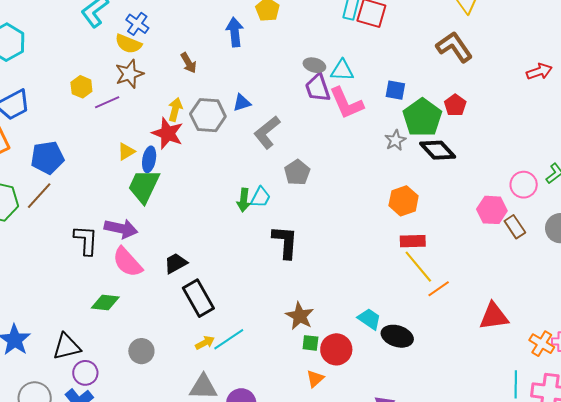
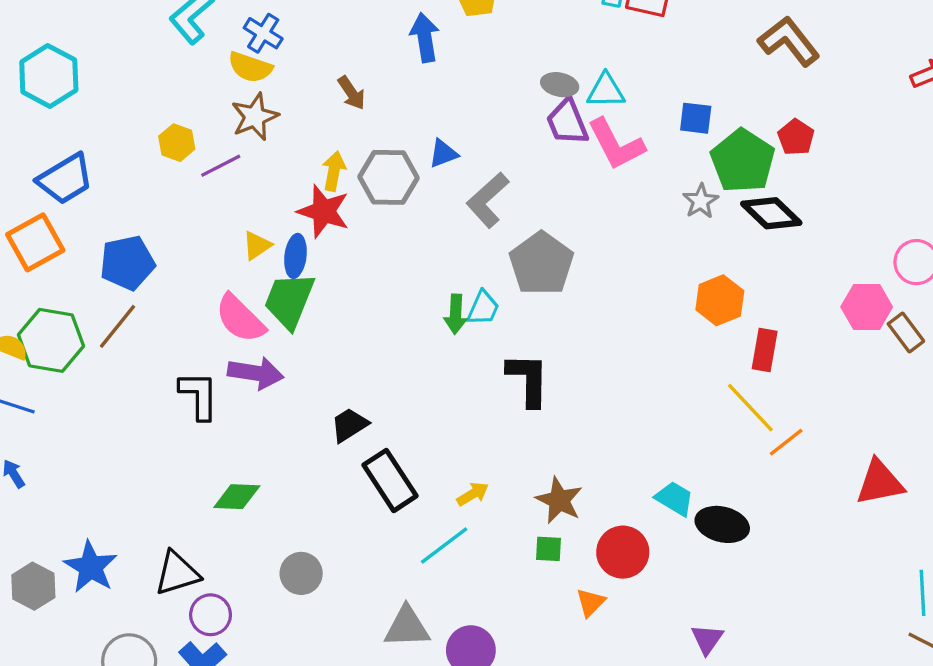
gray pentagon: (297, 172) -> (541, 264), size x1.5
red rectangle: (413, 241) -> (765, 350), moved, turned -75
pink semicircle: (127, 262) -> (240, 318), moved
yellow arrow: (205, 343) -> (473, 494), moved
green square: (310, 343) -> (549, 549), moved

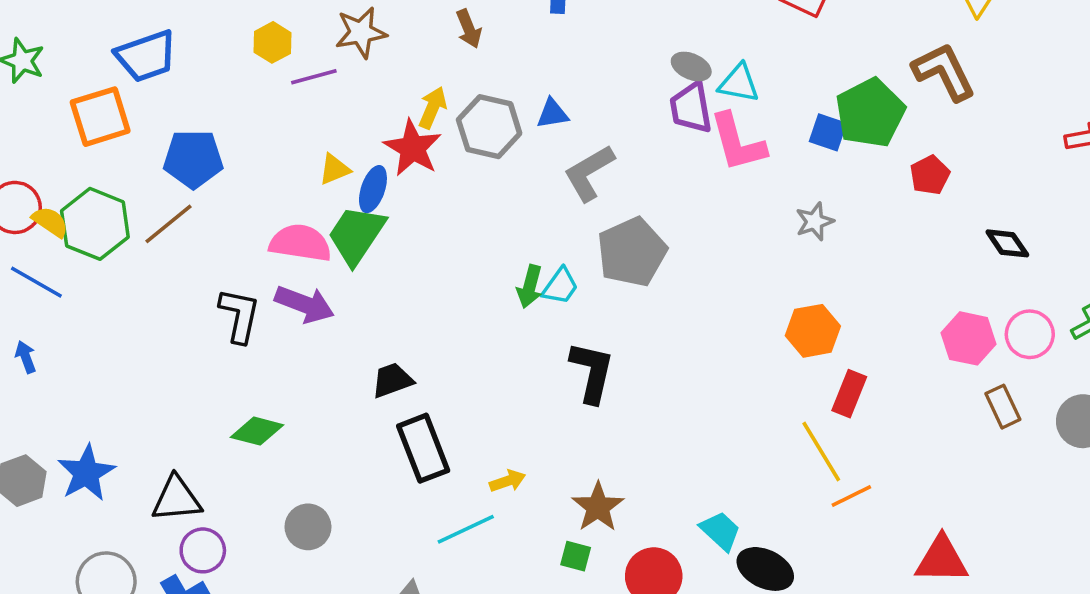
green pentagon: (743, 161) -> (870, 113), moved
black diamond: (771, 213) -> (1007, 243), moved, size x0.7
pink hexagon: (867, 307) -> (969, 338), moved
pink semicircle: (240, 318) -> (300, 243), turned 132

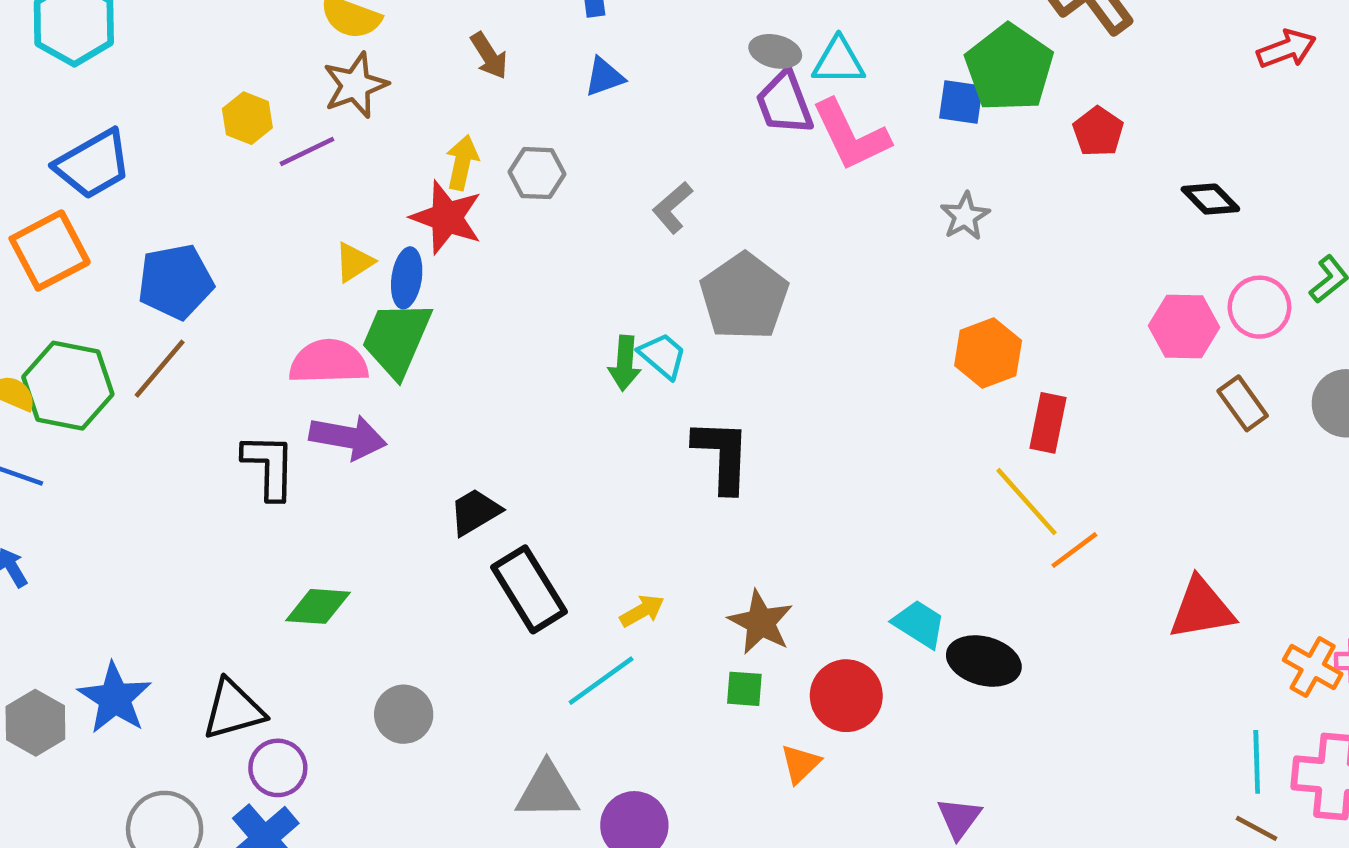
blue triangle: (553, 114) -> (604, 77), moved
gray hexagon: (489, 127) -> (537, 173), size x0.7
gray L-shape: (589, 173) -> (672, 208), size x0.7
cyan trapezoid: (560, 286) -> (663, 356), turned -75

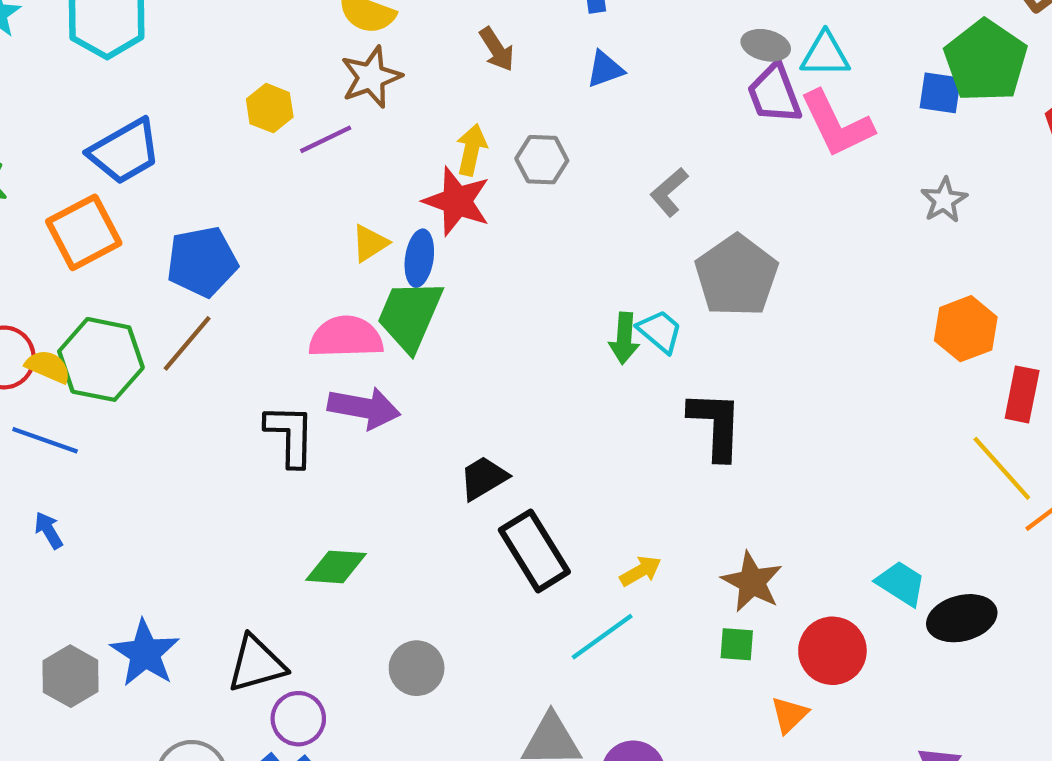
black ellipse: (984, 661) -> (962, 618), turned -30

